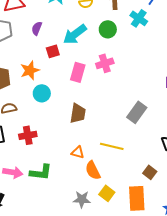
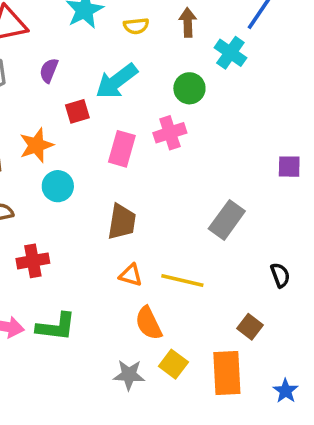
green circle: (108, 29) -> (189, 88), moved
orange triangle: (78, 152) -> (131, 275), moved

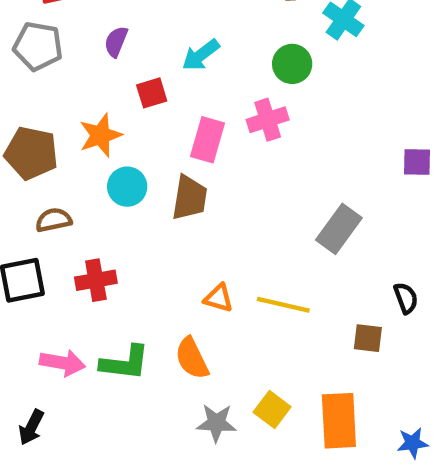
cyan arrow: (117, 81) -> (201, 55), size x0.7
brown trapezoid: (122, 222) -> (190, 198), moved
orange semicircle: (149, 323) -> (192, 358), moved
brown square: (250, 327) -> (368, 338), moved, turned -30
blue star: (286, 391) -> (413, 443), turned 30

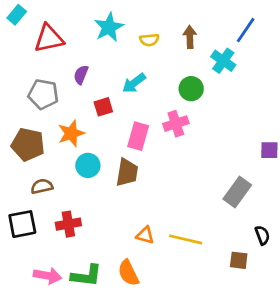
gray pentagon: (38, 46) -> (43, 94), moved
gray rectangle: (339, 229) -> (237, 192), moved

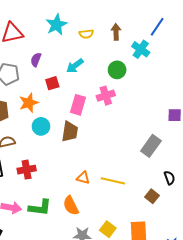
brown square: (239, 260) -> (152, 196), turned 32

